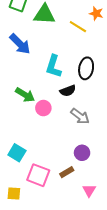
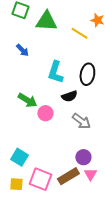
blue arrow: (20, 44) -> (22, 50), size x0.6
brown rectangle: (67, 172) -> (68, 176), size x1.5
pink triangle: (89, 190) -> (90, 174), moved
yellow square: (14, 193) -> (16, 184), moved

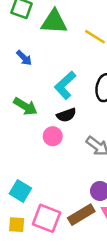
cyan L-shape: (55, 72) -> (65, 85), turned 30
black semicircle: (69, 96) -> (66, 115), moved
green arrow: (27, 100) -> (25, 106), moved

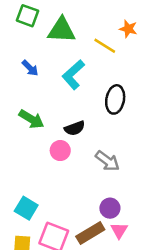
cyan L-shape: (65, 85) -> (73, 75), moved

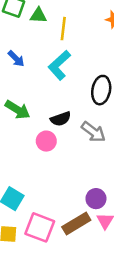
green triangle: (62, 30) -> (38, 15), moved, size x0.6
yellow line: (105, 46) -> (63, 29), moved, turned 65
gray arrow: (107, 161) -> (93, 132), moved

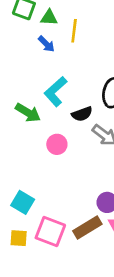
blue arrow: (16, 59) -> (46, 44), moved
cyan L-shape: (59, 65) -> (56, 92), moved
black semicircle: (61, 119) -> (82, 114), moved

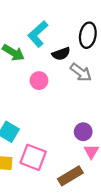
brown rectangle: (87, 228) -> (70, 176), moved

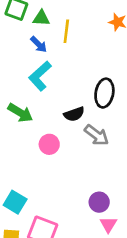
cyan L-shape: (38, 34) -> (40, 76), moved

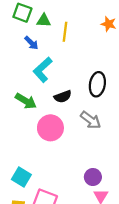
blue arrow: (39, 44) -> (31, 43), moved
black semicircle: (74, 114) -> (63, 97), moved
pink circle: (49, 144) -> (50, 128), size x1.5

